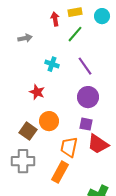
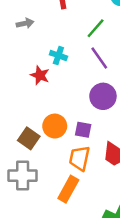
green line: (75, 34) -> (96, 28), moved
red star: (37, 92) -> (40, 75), moved
purple square: (86, 124) -> (83, 130), moved

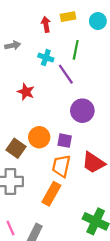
green line: (96, 28) -> (76, 50), turned -30
cyan cross: (58, 55) -> (46, 58), moved
purple line: (99, 58) -> (66, 74), moved

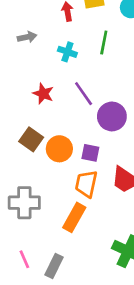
purple line: (66, 74) -> (84, 94), moved
brown square: (16, 148) -> (31, 139), moved

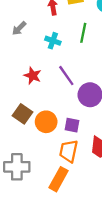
gray arrow: (27, 37) -> (19, 28), turned 147

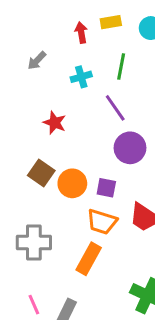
cyan cross: (53, 41) -> (81, 77), turned -35
purple line: (66, 76) -> (115, 108), moved
orange trapezoid: (69, 151) -> (102, 222), turned -85

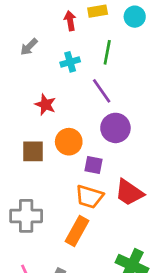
brown square: (41, 173) -> (33, 151), turned -35
orange circle: (72, 183) -> (69, 142), moved

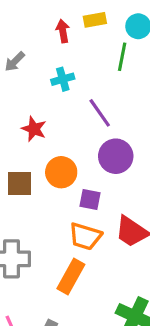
green line: (107, 52) -> (122, 57), moved

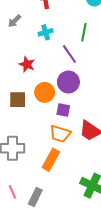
green line: (122, 57) -> (84, 32), moved
purple circle: (116, 156) -> (68, 82), moved

